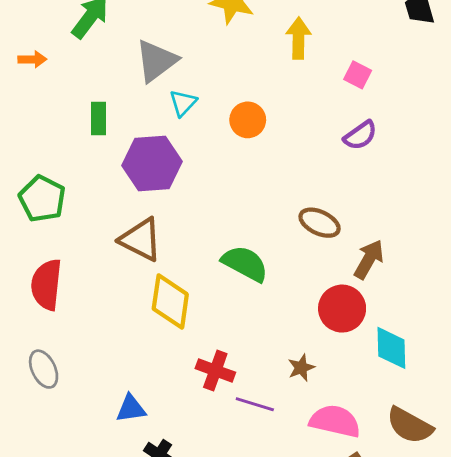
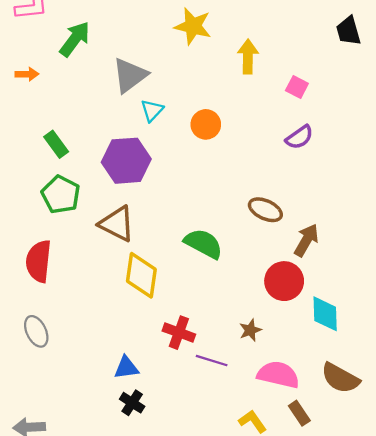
green rectangle: (99, 118) -> (56, 144), moved, turned -36
green pentagon: (42, 199) -> (61, 195), moved
blue triangle: (131, 409) -> (126, 368), moved

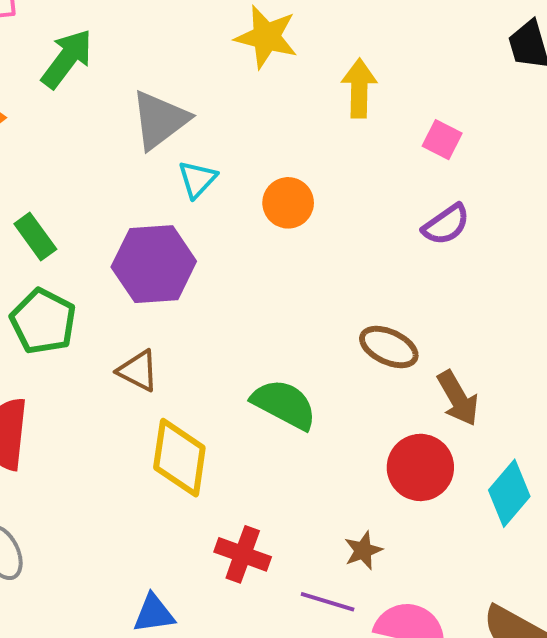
brown triangle: (117, 224) -> (138, 371), size x0.7
brown arrow: (306, 240) -> (458, 398), turned 120
cyan diamond: (325, 314) -> (509, 493), moved, turned 42
purple line: (212, 361) -> (328, 602), moved

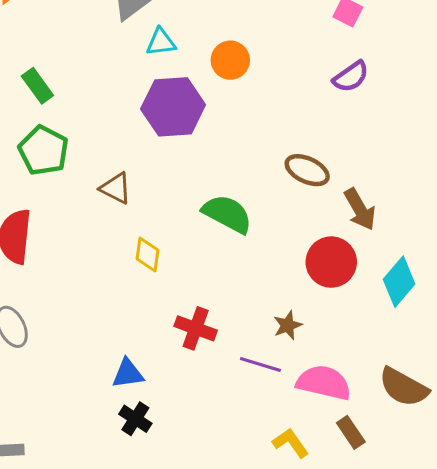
cyan triangle: (197, 179) -> (161, 42), turned 40
purple hexagon: (154, 264) -> (173, 107), moved
yellow diamond: (179, 458) -> (147, 255), size x0.6

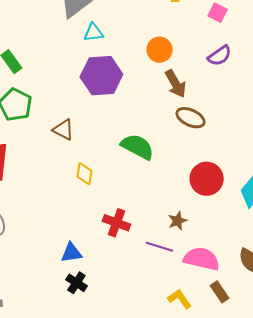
orange circle: (230, 60) -> (160, 50), moved
brown arrow: (360, 209) -> (176, 84), moved

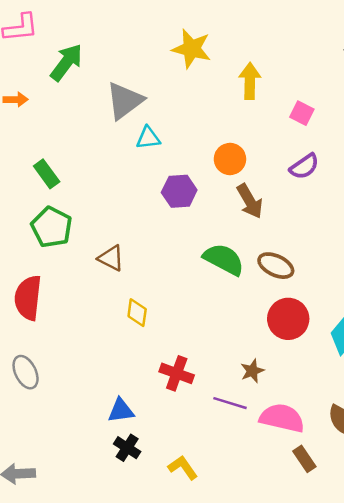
purple hexagon: (101, 76) -> (179, 191), moved, size x0.7
brown ellipse: (191, 118) -> (276, 266), moved
green semicircle: (137, 147) -> (224, 259), moved
yellow L-shape: (180, 299) -> (183, 468), moved

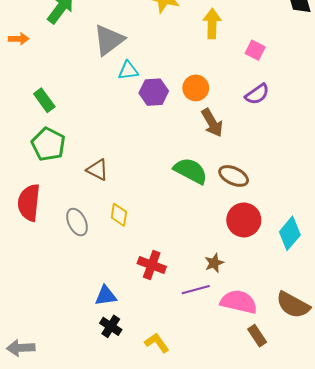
purple hexagon: (179, 191) -> (154, 92), moved
gray ellipse: (26, 372) -> (77, 222), moved
purple line: (230, 403) -> (196, 290), turned -32

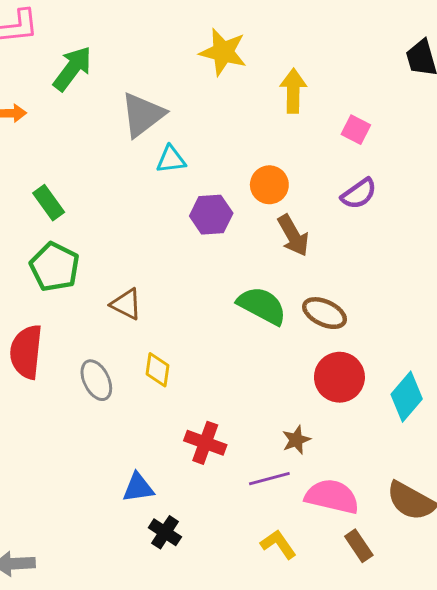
purple hexagon: (154, 92) -> (211, 215), moved
black cross: (111, 326) -> (165, 532), moved
yellow L-shape: (157, 343) -> (278, 544), moved

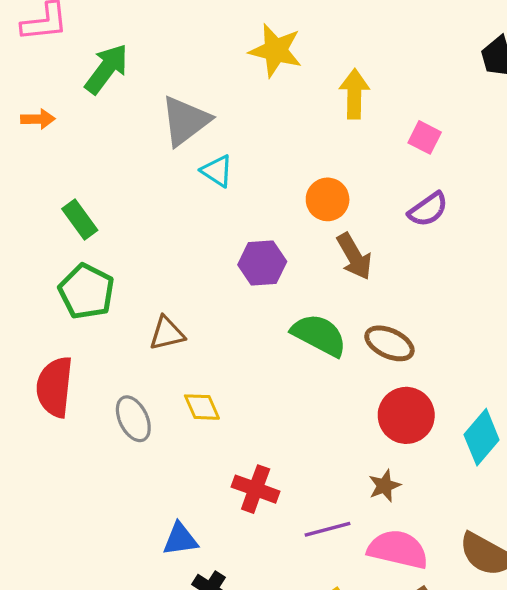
cyan triangle: (171, 159) -> (217, 171), turned 40
purple hexagon: (211, 215) -> (262, 263), moved
brown triangle: (126, 304) -> (167, 333), turned -40
yellow diamond: (157, 370) -> (202, 407), turned -32
brown star: (296, 440) -> (384, 486), moved

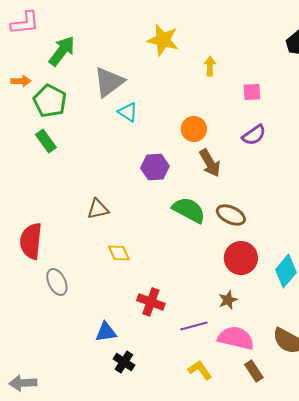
yellow arrow: (354, 94) -> (210, 66), size x0.7
pink square: (425, 137) -> (252, 92), turned -30
green pentagon: (86, 292) -> (50, 101), moved
gray ellipse: (133, 419) -> (57, 282), moved

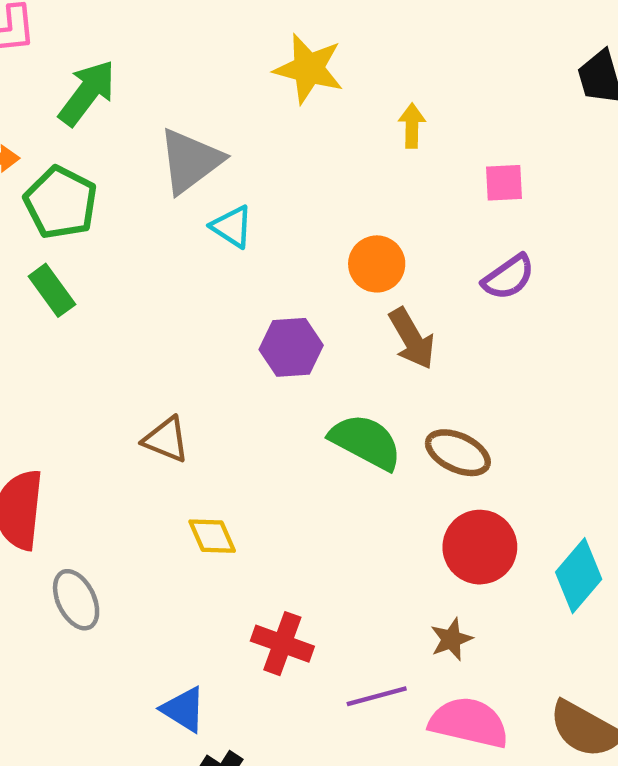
brown triangle: (98, 209) -> (166, 440), turned 35
blue triangle: (106, 332) -> (184, 709), turned 40

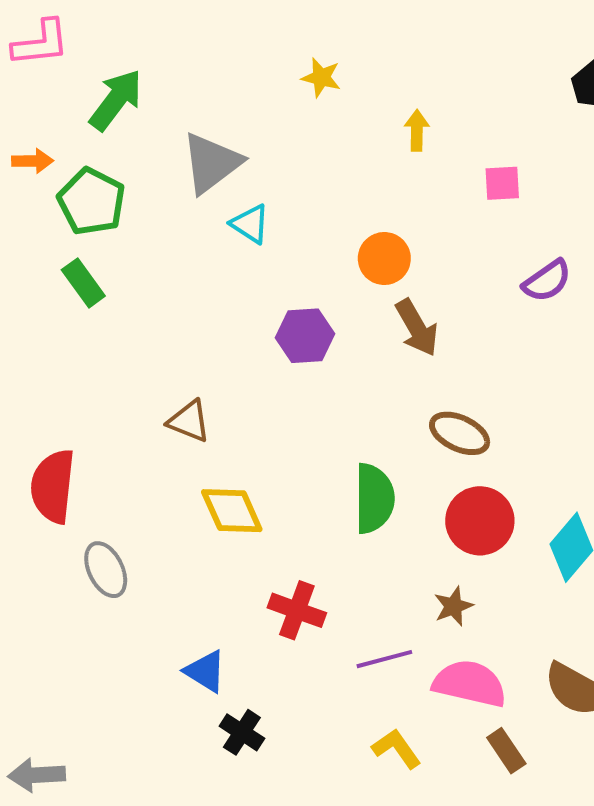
yellow star: (309, 69) -> (321, 78), size x0.6
purple semicircle: (508, 277) -> (547, 281), moved
green semicircle: (366, 442) -> (374, 498), moved, turned 62
yellow diamond: (212, 536) -> (232, 511), size x1.4

